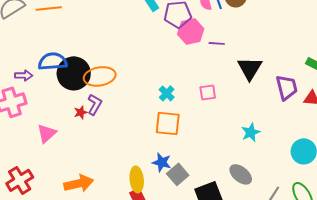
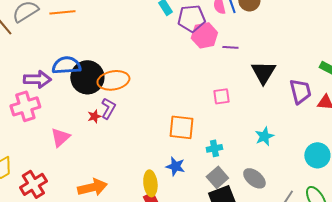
purple arrow: (24, 75) -> (37, 79), size x1.5
cyan cross: (167, 93) -> (214, 148), moved, turned 35
gray square: (178, 174) -> (217, 177), moved

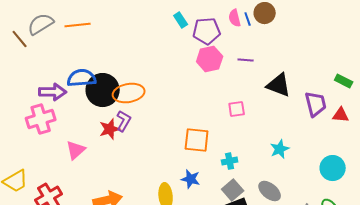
pink hexagon: (204, 35) -> (210, 59), moved
black triangle: (263, 72) -> (279, 85), turned -40
red star: (94, 116) -> (110, 129), size x1.5

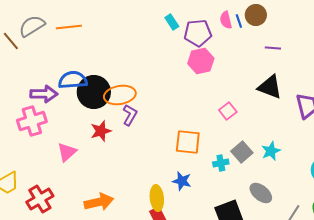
purple line: (246, 60) -> (273, 48), moved
pink square: (237, 109) -> (228, 111), turned -30
purple L-shape: (124, 121) -> (130, 115), moved
gray square: (233, 190) -> (242, 152), moved

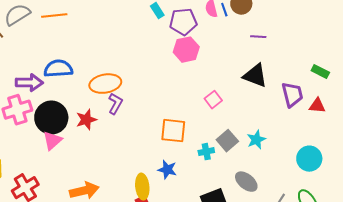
black circle: (94, 92) -> (51, 118), moved

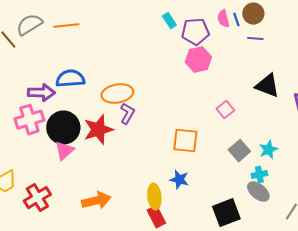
purple line: (258, 37) -> (255, 39), moved
red star: (86, 120) -> (98, 130), size x1.4
cyan cross: (206, 152) -> (259, 175), moved

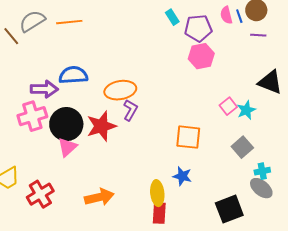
cyan star: (268, 150) -> (246, 110), moved
red rectangle: (156, 217) -> (159, 213), turned 30

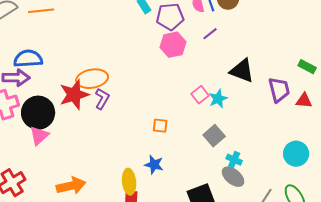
purple line: (258, 35) -> (210, 34), moved, turned -42
blue semicircle: (73, 75) -> (28, 59), moved
red star: (101, 126) -> (74, 95), moved
orange square: (188, 137) -> (160, 126), size x0.6
cyan cross: (262, 171) -> (234, 160), turned 35

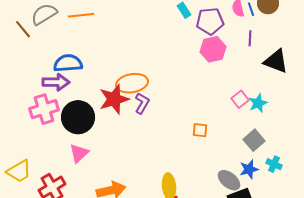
purple line: (210, 34) -> (250, 38), turned -49
black triangle: (242, 71) -> (276, 61), moved
pink triangle: (39, 136) -> (79, 153), moved
blue star: (154, 165) -> (249, 169), moved, turned -30
gray ellipse: (233, 177) -> (229, 180), moved

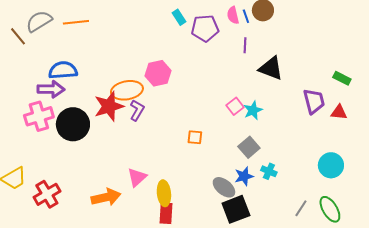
pink hexagon: (213, 49) -> (158, 73), moved
pink triangle: (79, 153) -> (137, 177), moved

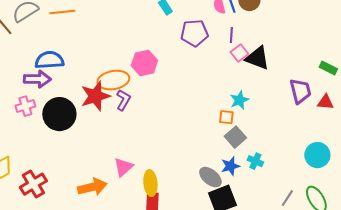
purple pentagon: (205, 28) -> (194, 33), moved
pink square: (235, 106) -> (239, 53), moved
pink cross: (39, 116) -> (25, 106), size x0.7
orange square: (195, 137) -> (226, 117), moved

